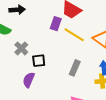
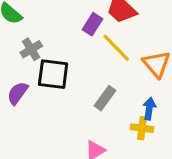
black square: (39, 61) -> (53, 74), size x1.5
purple semicircle: (29, 80) -> (18, 93), moved

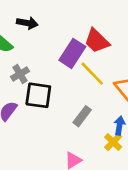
purple rectangle: (93, 24) -> (72, 53), size x1.5
yellow cross: (142, 128) -> (113, 142), turned 36

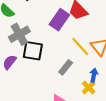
gray cross: (20, 74) -> (19, 34), size x1.5
yellow line: (92, 74) -> (80, 47), moved

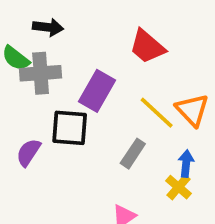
purple rectangle: (59, 20) -> (97, 91), moved
gray cross: (19, 34) -> (41, 73), moved, turned 30

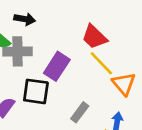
yellow line: (157, 113) -> (101, 63), moved

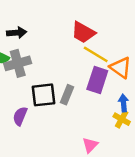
purple rectangle: (57, 66) -> (97, 80), moved
gray rectangle: (80, 112) -> (67, 95), moved

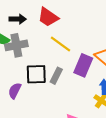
red trapezoid: (83, 32) -> (48, 17), moved
yellow line: (96, 54) -> (61, 44), moved

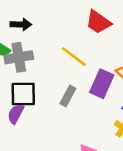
red trapezoid: (48, 17) -> (98, 22), moved
black square: (36, 74) -> (23, 94), moved

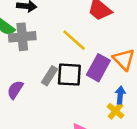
black square: (23, 94) -> (69, 75), moved
gray rectangle: (68, 96) -> (50, 76), moved

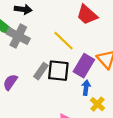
gray cross: (22, 37) -> (18, 36), turned 30
blue arrow: (120, 95) -> (86, 88), moved

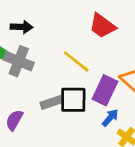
gray rectangle: (41, 71) -> (51, 102), turned 42
blue arrow: (86, 88) -> (110, 118), turned 40

